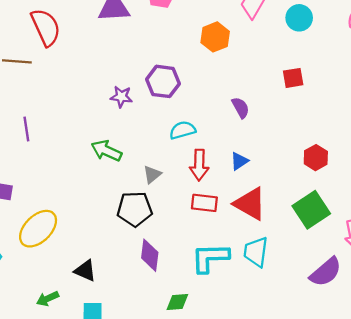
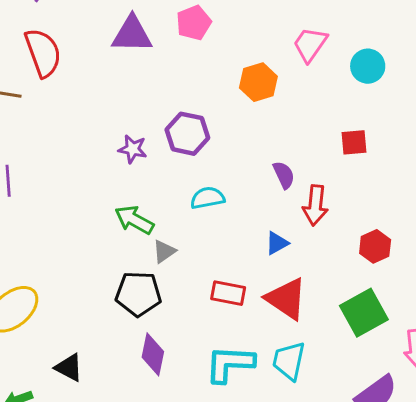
green arrow: (106, 151) -> (134, 220), moved
red arrow: (199, 165) -> (315, 205), moved

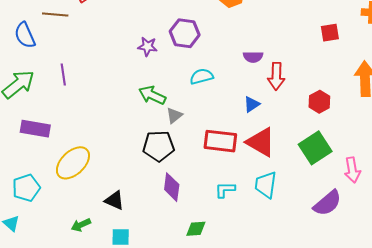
red square: (354, 142) -> (330, 33), moved
purple semicircle: (284, 175) -> (253, 57), turned 120
red rectangle: (228, 293) -> (220, 141), size x1.4
cyan L-shape: (230, 364) -> (225, 190), size x0.6

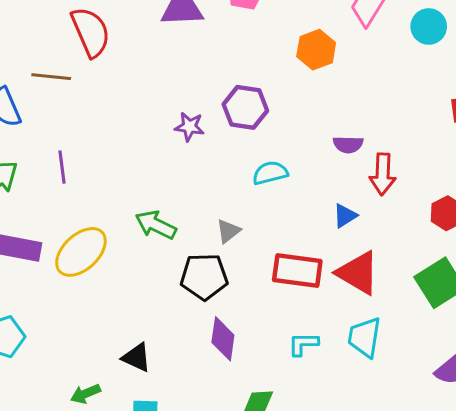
green arrow: (152, 95) -> (156, 225), moved
yellow ellipse: (73, 163) -> (81, 252), moved

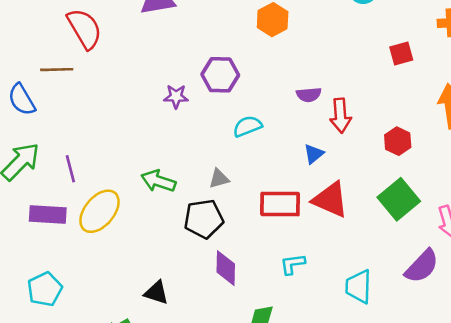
purple line: (62, 167) -> (70, 169), moved
gray triangle: (228, 231) -> (219, 179), turned 30
cyan trapezoid: (364, 337) -> (359, 287), moved

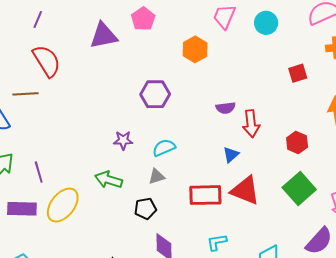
purple star: (176, 96) -> (123, 140), moved
cyan semicircle: (247, 126) -> (164, 148), moved
black pentagon: (204, 219) -> (145, 209), size x0.7

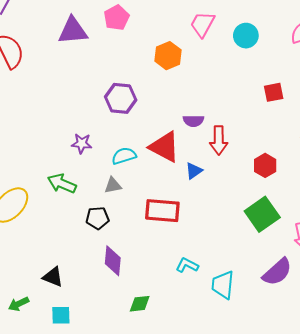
red triangle: (245, 190) -> (164, 147), moved
cyan L-shape: (217, 242) -> (187, 265), moved, turned 30

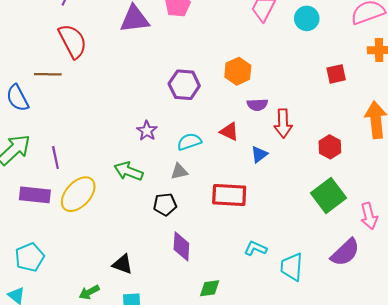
orange hexagon: (168, 56) -> (238, 71), moved
purple star: (82, 143) -> (147, 131), turned 30
red triangle: (164, 147) -> (229, 132), size x0.6

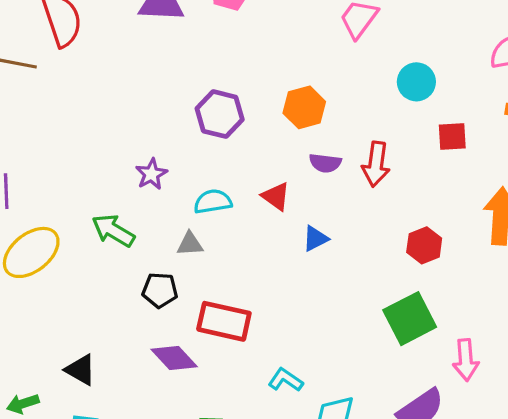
cyan circle: (307, 18) -> (416, 82), moved
red arrow: (283, 123) -> (376, 164), moved
red rectangle: (229, 195) -> (224, 321), moved
purple diamond: (181, 246) -> (174, 358), turned -56

